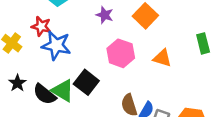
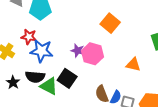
purple star: (105, 15) -> (78, 51), moved
orange triangle: (162, 58) -> (133, 65), moved
black semicircle: (45, 94) -> (35, 77), moved, turned -30

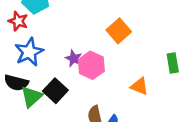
red star: (29, 37) -> (18, 21), moved
blue star: (42, 51) -> (29, 52), turned 30
green triangle: (49, 86) -> (32, 97), turned 42

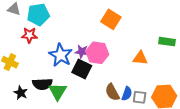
blue star: (29, 52) -> (61, 55), moved
green rectangle: (173, 63) -> (167, 42), moved, turned -56
black square: (55, 91) -> (82, 69), moved

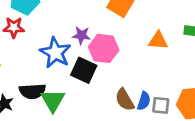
purple star: (82, 52) -> (81, 35), moved
orange triangle: (140, 58) -> (158, 41), moved

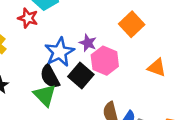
black semicircle: (32, 91) -> (50, 77), moved, turned 50
green triangle: (53, 101) -> (45, 95), turned -30

